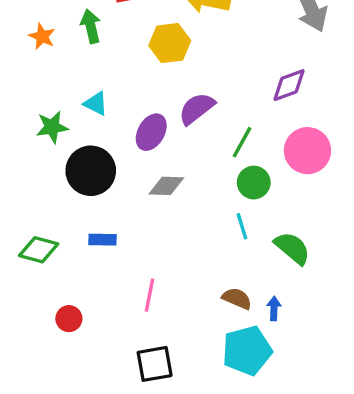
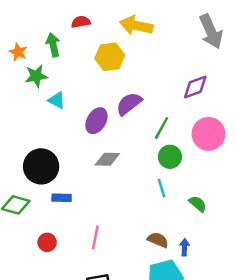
green star: (52, 127) -> (36, 76), moved
black circle: (91, 171) -> (41, 166), moved
green semicircle: (292, 248) -> (198, 204), size x0.7
red circle: (69, 319) -> (47, 242), moved

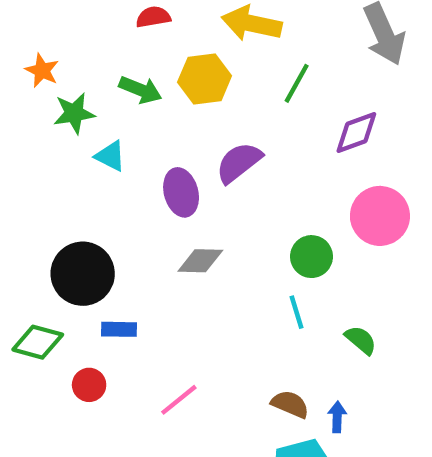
green arrow: (53, 45) -> (140, 90), moved, turned 125
purple ellipse: (96, 121) -> (181, 192), turned -45
green line: (162, 128) -> (297, 83), moved
pink line: (95, 238) -> (179, 400), turned 40
red circle: (47, 242) -> (89, 385), moved

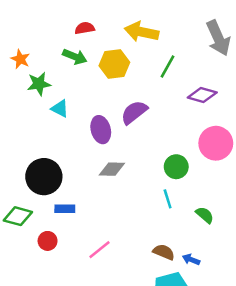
green arrow: (140, 90) -> (75, 57), moved
purple diamond: (356, 133) -> (202, 95), turned 36
blue arrow: (337, 417) -> (191, 259), turned -70

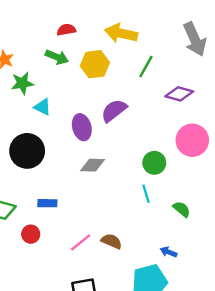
black circle: (44, 177) -> (27, 151), moved
brown semicircle: (164, 252) -> (112, 241), moved

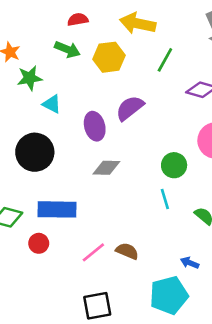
blue rectangle: (47, 203) -> (57, 209), size x1.8

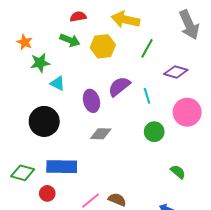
cyan line: (165, 199) -> (147, 96), moved

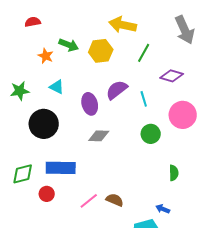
red semicircle: (78, 17) -> (33, 22), moved
orange star: (25, 42) -> (46, 56), moved
green star: (40, 63) -> (20, 91), moved
green semicircle: (178, 172) -> (174, 173), turned 49
green diamond: (23, 173) -> (23, 174), turned -30

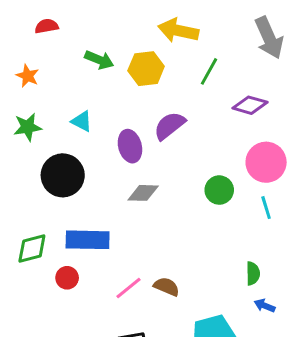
orange star: (46, 56) -> (28, 76), moved
cyan line: (144, 99) -> (266, 208), moved
green semicircle: (174, 173) -> (253, 273), moved
blue arrow: (163, 209) -> (265, 306), moved

